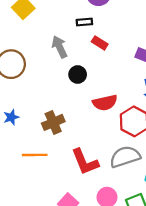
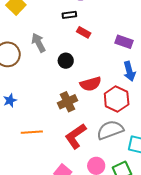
gray arrow: (59, 47) -> (38, 43), moved
brown cross: (53, 122) -> (68, 102), moved
red L-shape: (85, 162) -> (76, 136), turned 80

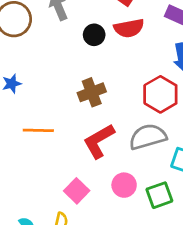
red semicircle: (91, 84) -> (129, 28), moved

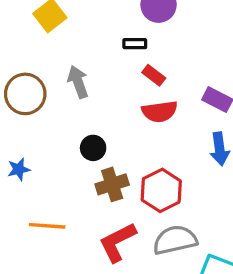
black circle: (94, 35) -> (93, 148), moved
red hexagon: (160, 94) -> (161, 190), moved

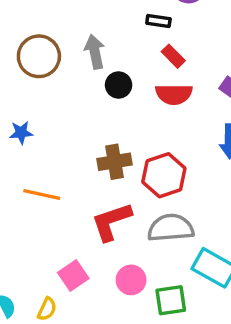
black circle: (93, 148) -> (119, 85), moved

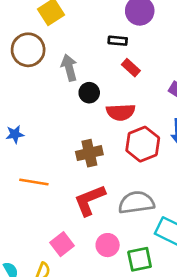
brown circle: (39, 56) -> (28, 50), moved
red semicircle: (174, 94) -> (121, 112), moved
red hexagon: (164, 175) -> (143, 144), moved

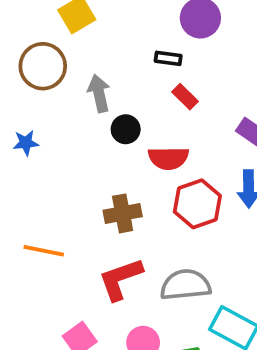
blue star: (15, 134) -> (26, 143), moved

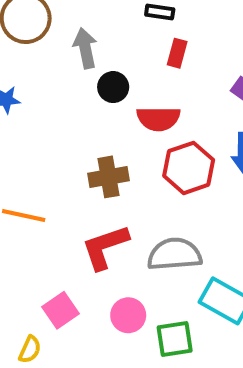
red rectangle: (185, 97) -> (177, 53), turned 60

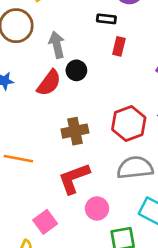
red semicircle: (158, 119) -> (49, 83), moved, turned -52
gray semicircle: (174, 254) -> (135, 168), moved
pink circle: (128, 315) -> (97, 209), moved

